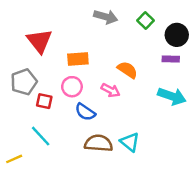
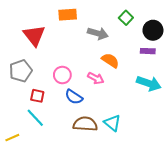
gray arrow: (106, 17) -> (98, 33), moved
orange rectangle: (78, 59) -> (68, 15), moved
red square: (44, 101) -> (37, 96), moved

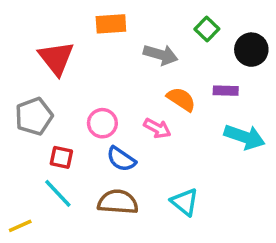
purple rectangle: (148, 51) -> (226, 91), moved
brown semicircle: (85, 124) -> (118, 202), moved

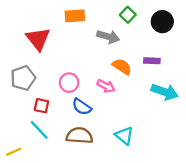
green square: (207, 29) -> (128, 15), moved
black circle: (251, 50) -> (162, 22), moved

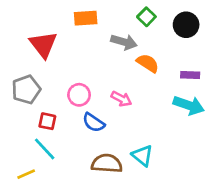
purple rectangle: (152, 61) -> (190, 75), moved
orange semicircle: (122, 67) -> (148, 63), moved
brown semicircle: (79, 136) -> (107, 164), moved
yellow line: (14, 152) -> (26, 174), moved

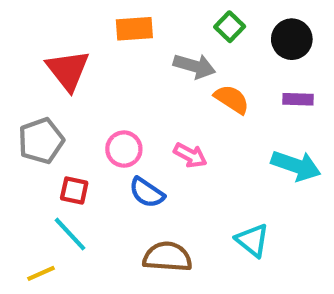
purple rectangle: (190, 75) -> (298, 99), moved
cyan triangle: (142, 156) -> (252, 240), moved

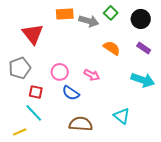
gray arrow: (194, 66) -> (89, 21), moved
purple rectangle: (298, 99) -> (144, 48), turned 32

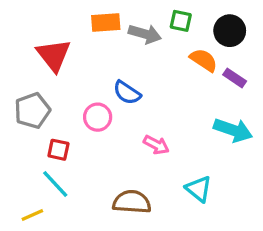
green square: (111, 13) -> (181, 21), turned -32
orange semicircle: (112, 48) -> (204, 60), moved
pink arrow: (92, 75) -> (156, 145), moved
blue semicircle: (71, 93) -> (127, 93), moved

